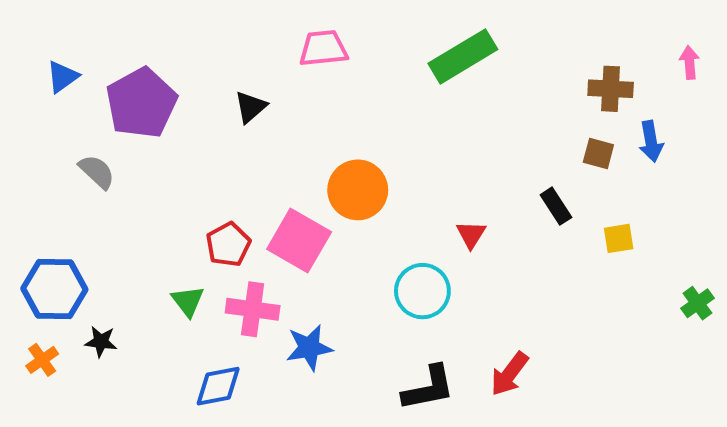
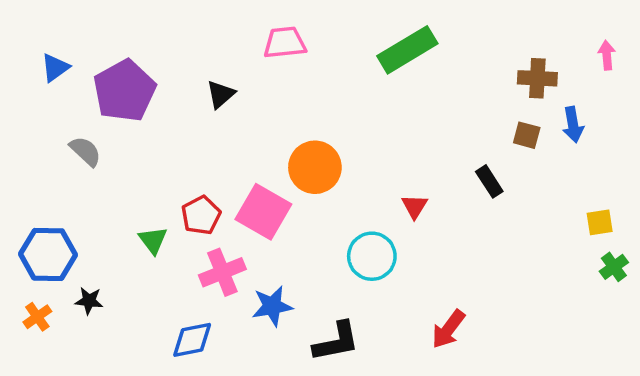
yellow square: (619, 238) -> (600, 222), moved
green triangle: (188, 301) -> (153, 240), moved
pink cross: (253, 309) -> (222, 272), turned -30
black L-shape: (429, 388) -> (336, 342), moved

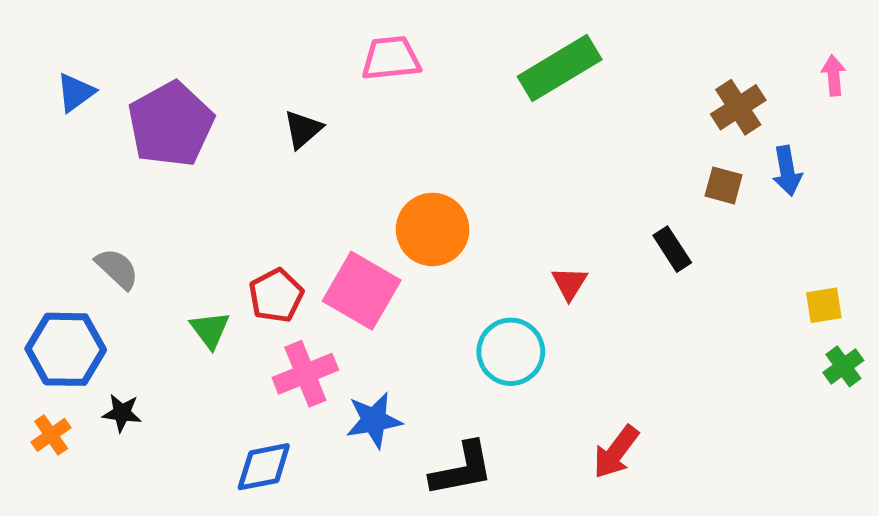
brown cross: (537, 78) -> (738, 107), turned -36
gray semicircle: (85, 151) -> (117, 269), moved

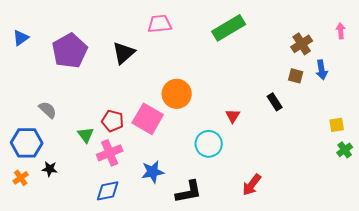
blue triangle: (75, 93) -> (21, 38), moved
black triangle: (303, 129) -> (124, 53), size x1.4
red pentagon: (276, 296) -> (113, 121), turned -30
pink cross: (305, 374) -> (110, 153), moved

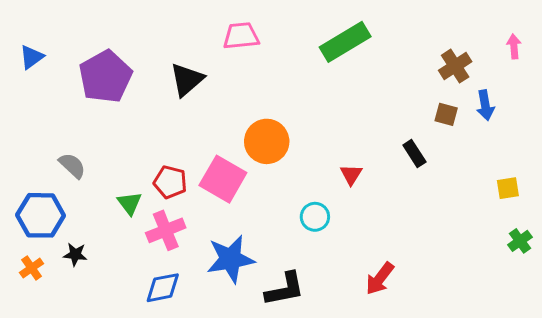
cyan circle: (209, 144) -> (315, 217), size x0.7
green cross: (345, 150) -> (520, 241), moved
blue star: (153, 172) -> (231, 259), size x1.4

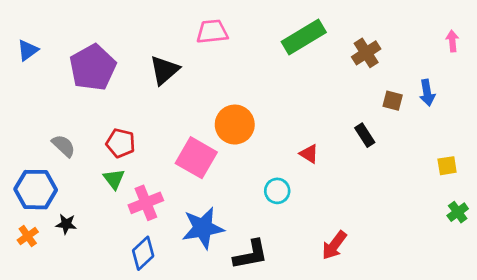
brown cross: (455, 66) -> (366, 53), moved
red triangle: (351, 175) -> (309, 154), turned -30
red pentagon: (170, 182) -> (121, 143), moved
blue diamond: (163, 288) -> (143, 253), turned -32

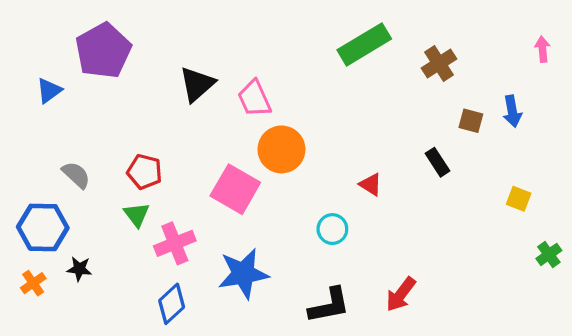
pink trapezoid: (212, 32) -> (254, 99), moved, turned -108
blue triangle: (28, 50) -> (49, 91), moved
purple pentagon: (93, 67) -> (103, 51), moved
yellow square: (447, 166) -> (519, 199), moved, turned 30
black L-shape: (251, 255) -> (329, 305), moved

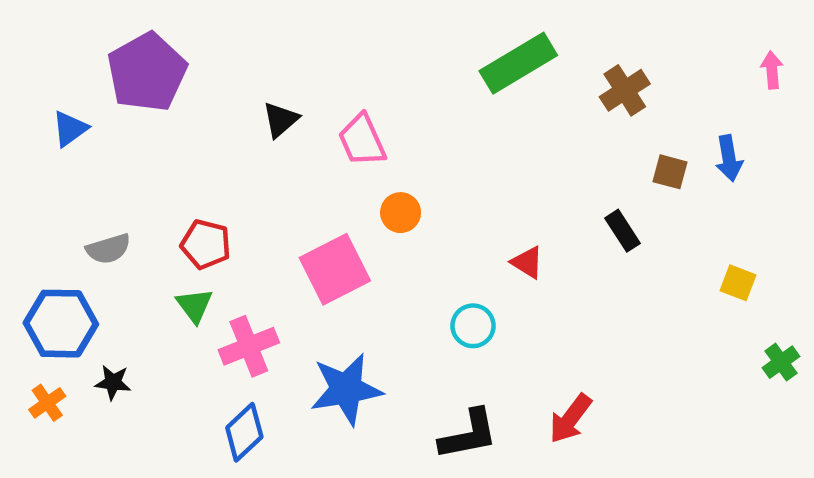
black triangle: (197, 84) -> (281, 120), size x0.7
orange circle: (281, 149) -> (401, 213), size x0.6
gray semicircle: (76, 175) -> (108, 249), turned 120
pink square: (235, 189) -> (335, 269), turned 33

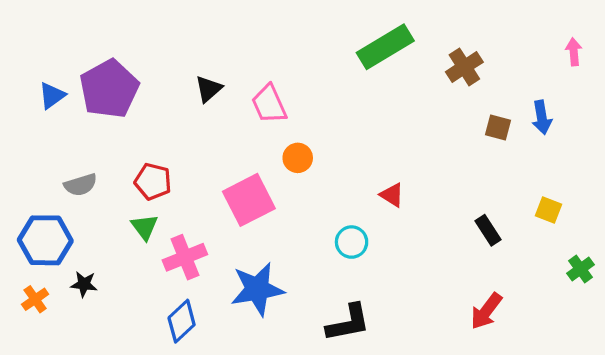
purple pentagon: (147, 72) -> (109, 89), moved
black rectangle: (622, 231) -> (488, 230), moved
red arrow: (570, 419) -> (486, 311), moved

